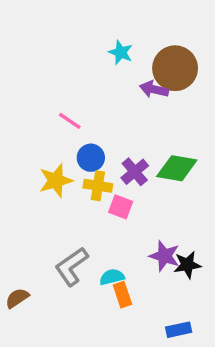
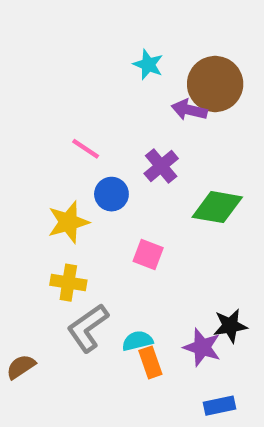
purple cross: (135, 172) -> (161, 166), moved
yellow cross: (98, 186) -> (68, 283), moved
purple star: (165, 256) -> (202, 347), moved

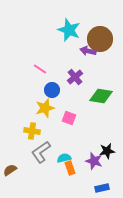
cyan star: (148, 65) -> (69, 30), size x1.6
yellow star: (68, 222) -> (45, 108), moved

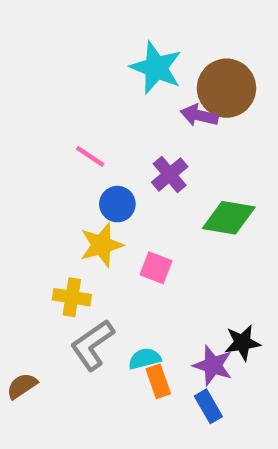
blue rectangle: (102, 188) -> (208, 406), moved, turned 72

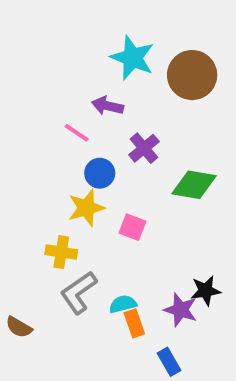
purple arrow: (199, 115) -> (107, 106), moved
brown semicircle: (22, 386) -> (19, 327), turned -116
blue rectangle: (208, 406) -> (169, 362), moved

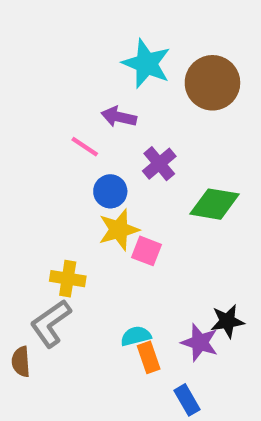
yellow star: (86, 208) -> (119, 230), moved
gray L-shape: (79, 293) -> (51, 323), moved
brown semicircle: (19, 327) -> (21, 362), turned 56

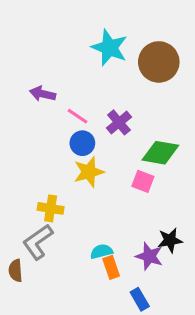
purple arrow: (119, 117) -> (43, 94), moved
pink line: (85, 147) -> (78, 116), moved
pink square: (146, 251) -> (143, 181), moved

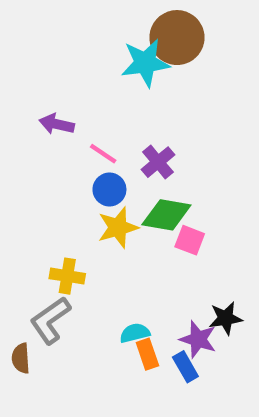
cyan star: (109, 48) -> (145, 63), turned -30
brown circle: (159, 62) -> (177, 38), moved
green diamond: (160, 153) -> (166, 215), moved
blue rectangle: (140, 299) -> (185, 367), moved

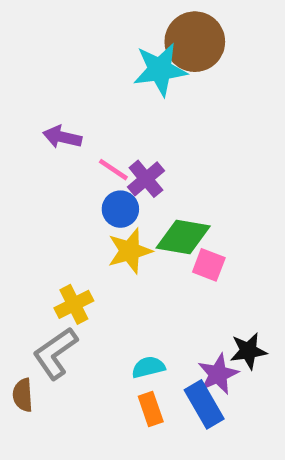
purple cross: (158, 162) -> (146, 179), moved
yellow cross: (67, 276) -> (74, 304), turned -36
purple star: (198, 339) -> (218, 374), turned 30
orange rectangle: (147, 354) -> (151, 409), moved
blue rectangle: (185, 367) -> (204, 404), size x1.4

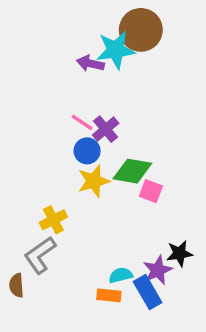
purple arrow: (62, 137) -> (90, 63), moved
cyan semicircle: (148, 367) -> (121, 275), moved
orange rectangle: (151, 409) -> (109, 295), turned -65

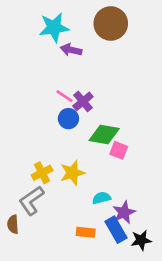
cyan star: (116, 50) -> (54, 27), moved
yellow star: (94, 181) -> (72, 173), moved
black star: (179, 253) -> (141, 240), moved
cyan semicircle: (121, 275) -> (101, 198), moved

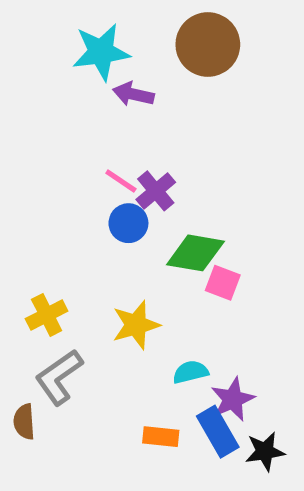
yellow cross: (42, 173) -> (47, 315), moved

